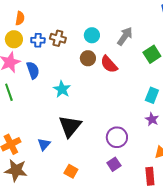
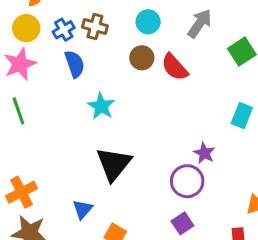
blue cross: (38, 40) -> (64, 30), turned -32
blue semicircle: (33, 70) -> (75, 64), moved
purple star: (152, 119) -> (204, 153), moved
blue triangle: (44, 144) -> (82, 209), moved

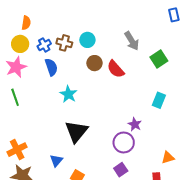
cyan circle: (148, 22) -> (87, 40), moved
gray arrow: (200, 23) -> (132, 41), turned 114

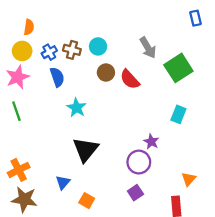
green square: (159, 59) -> (178, 68), size x1.4
orange triangle: (168, 158) -> (189, 179), turned -32

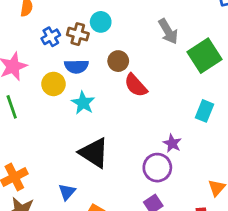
cyan circle: (98, 46) -> (101, 22), moved
yellow circle: (22, 51) -> (53, 84), moved
blue semicircle: (57, 77) -> (76, 66), moved, turned 108
red semicircle: (130, 79) -> (136, 85), moved
black triangle: (86, 150) -> (94, 153), turned -36

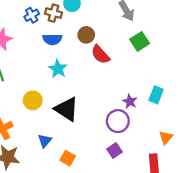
green square: (205, 56) -> (140, 41), moved, size x0.7
yellow circle: (53, 84) -> (33, 100), moved
cyan rectangle: (205, 111) -> (156, 95), moved

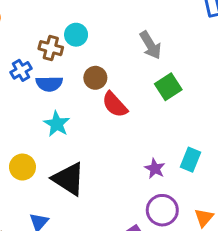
blue cross: (32, 15) -> (21, 70), moved
purple circle: (118, 121) -> (162, 210), moved

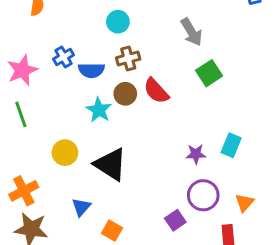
brown cross: (51, 48) -> (128, 58), moved, turned -30
brown circle: (95, 78) -> (125, 94), moved
purple star: (155, 169) -> (196, 154), turned -30

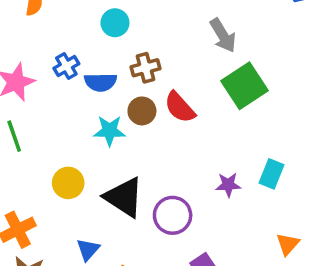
cyan circle: (118, 22) -> (115, 23), moved
green square: (209, 73) -> (244, 86), size x1.4
cyan star: (99, 110) -> (110, 131), turned -30
purple circle: (203, 195) -> (173, 215), moved

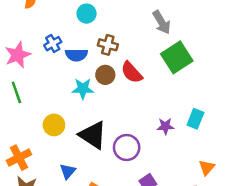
brown cross: (146, 68) -> (108, 45), turned 30

